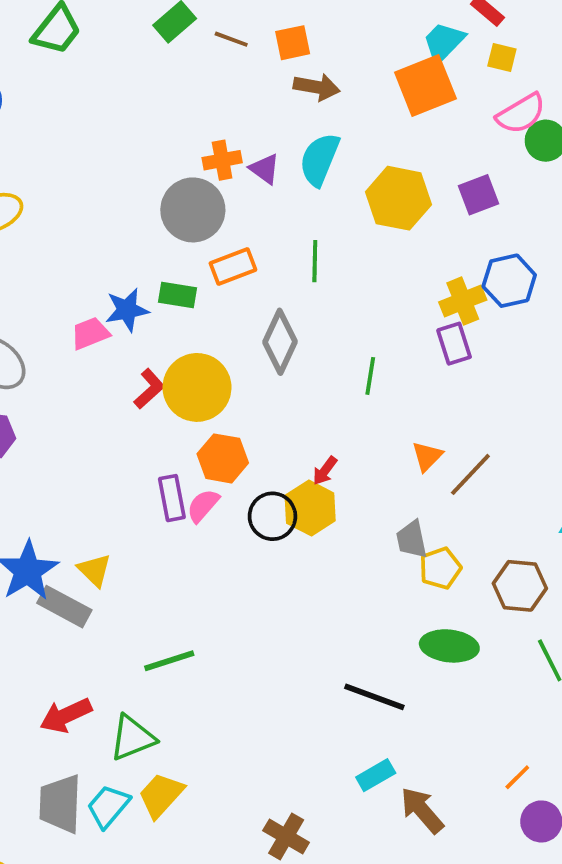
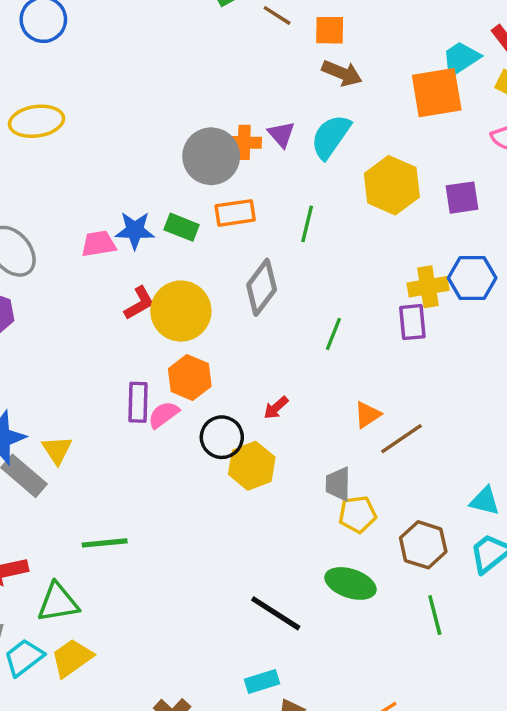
orange cross: (222, 160) -> (244, 142), moved
yellow hexagon: (310, 508) -> (252, 466), moved

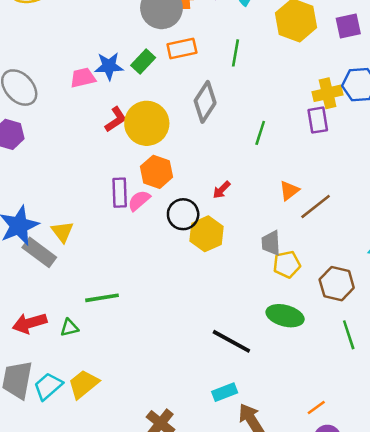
green rectangle: (182, 227) -> (143, 62), turned -65
green triangle: (58, 603) -> (69, 328), moved, size x0.6

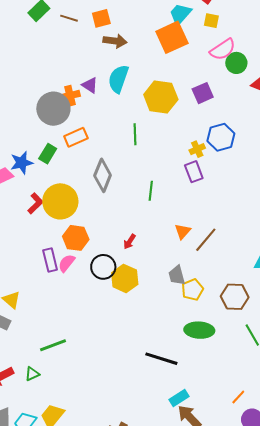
green line: (236, 53) -> (135, 134), moved
yellow cross: (328, 93) -> (197, 149), size x0.7
cyan rectangle: (225, 392) -> (179, 398), moved

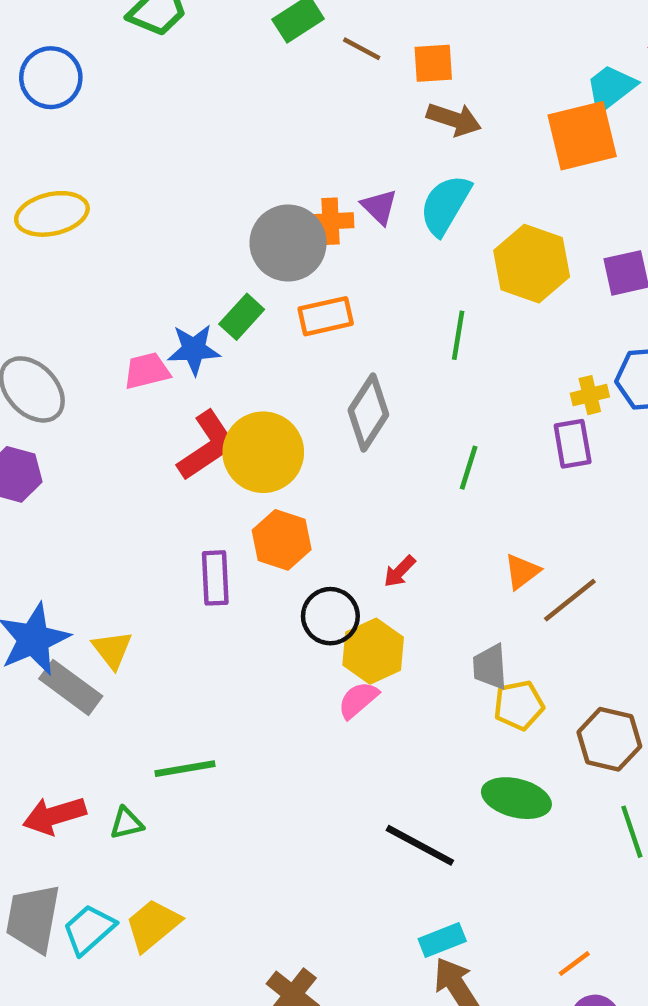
green rectangle: (48, 154) -> (242, 317), moved
red L-shape: (35, 203) -> (207, 446), size x1.5
pink semicircle: (67, 263) -> (358, 700), moved

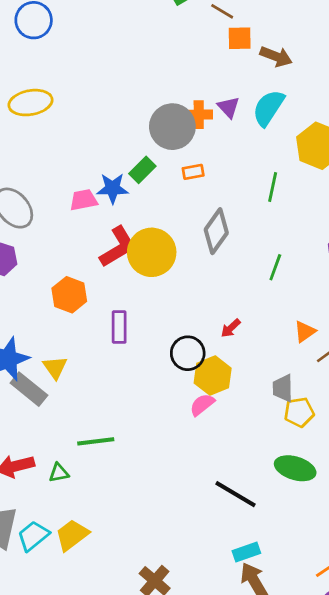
orange square: (433, 63) -> (240, 38), moved
orange rectangle: (326, 316) -> (193, 172), size x0.7
orange hexagon: (282, 540) -> (69, 295), moved

